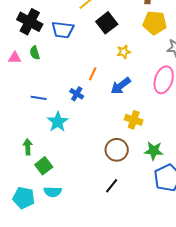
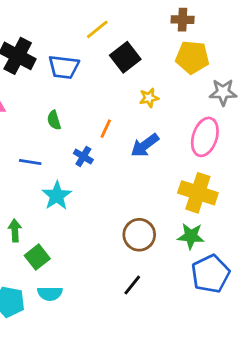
green semicircle: (35, 53) -> (54, 120), moved
yellow cross: (134, 120) -> (198, 193), moved, size x1.5

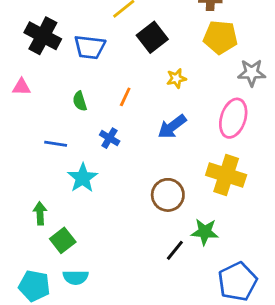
orange line: (106, 129) -> (125, 97), moved
brown circle: (139, 235) -> (168, 195), moved
green star: (191, 236) -> (205, 232), moved
blue pentagon: (210, 274) -> (237, 282), moved
black line: (132, 285) -> (175, 250), moved

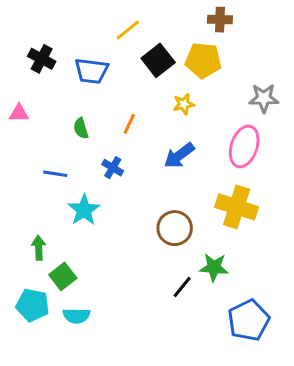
black cross: (43, 36) -> (42, 59), size x0.7
yellow pentagon: (220, 37) -> (203, 60), moved
cyan pentagon: (34, 286) -> (33, 305), moved

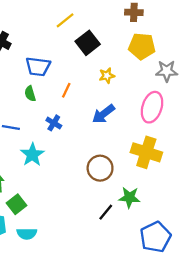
yellow pentagon: (203, 60) -> (142, 46), moved
blue trapezoid: (92, 71) -> (38, 67), moved

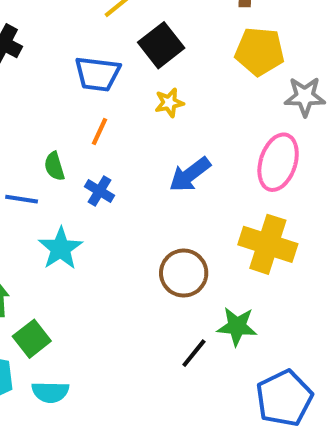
blue trapezoid: (38, 67) -> (97, 74), moved
yellow star: (107, 76) -> (169, 103), moved
orange line: (66, 90) -> (100, 131), moved
green semicircle: (30, 94) -> (54, 166), moved

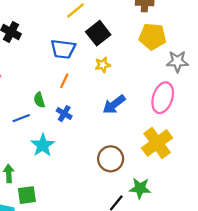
blue line: (22, 199) -> (21, 118), turned -30
yellow cross: (268, 244) -> (157, 143), turned 36
green square: (32, 339) -> (27, 195), turned 30

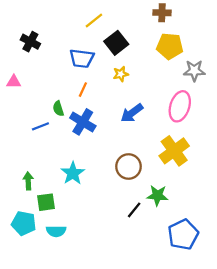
blue cross: (64, 114) -> (83, 122), size x1.6
cyan star: (43, 145) -> (73, 173), moved

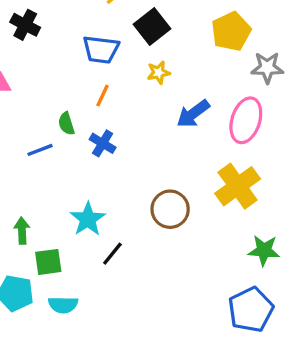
yellow pentagon: (170, 46) -> (231, 31), turned -30
blue arrow: (132, 113) -> (193, 114), moved
blue cross: (83, 122) -> (103, 143), size x0.7
green star: (157, 195) -> (264, 250), moved
black line: (134, 210) -> (112, 254), moved

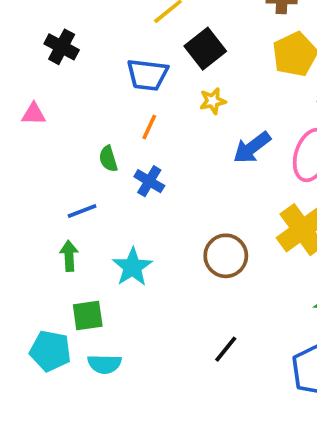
blue line: (40, 150) -> (82, 211), moved
green arrow: (22, 231) -> (69, 256), moved
black line: (112, 254) -> (226, 349), moved

